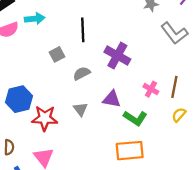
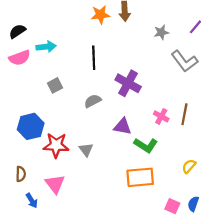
gray square: (57, 54) -> (55, 85), moved
gray triangle: (80, 109) -> (86, 150), moved
yellow semicircle: (179, 115) -> (189, 166), moved

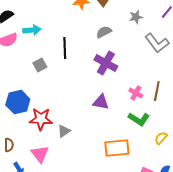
black line: (94, 58) -> (65, 48), moved
gray semicircle: (93, 101) -> (104, 32), moved
green L-shape: (146, 145) -> (139, 119), moved
gray triangle: (86, 150) -> (64, 131), moved, turned 32

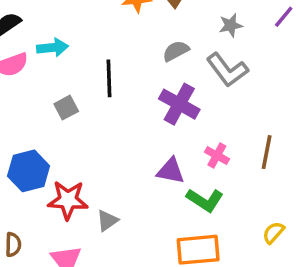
gray L-shape: (157, 43) -> (227, 70), moved
pink cross: (136, 93) -> (217, 155), moved
green L-shape: (139, 119) -> (205, 200), moved

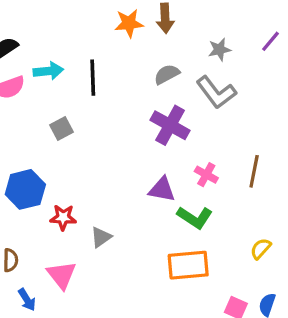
black line: (109, 78) -> (93, 78), moved
red star: (68, 200) -> (63, 217), size x0.7

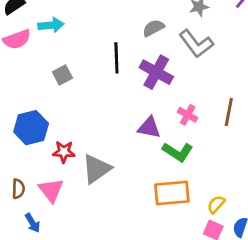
black line: (93, 78) -> (116, 58), moved
gray triangle: (101, 237) -> (97, 169), size x1.6
yellow semicircle: (261, 249) -> (216, 204), moved
pink triangle: (61, 275) -> (51, 190), moved

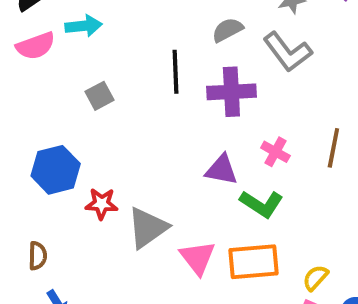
purple cross: (156, 72) -> (231, 92), turned -32
pink triangle: (51, 190) -> (197, 258), moved

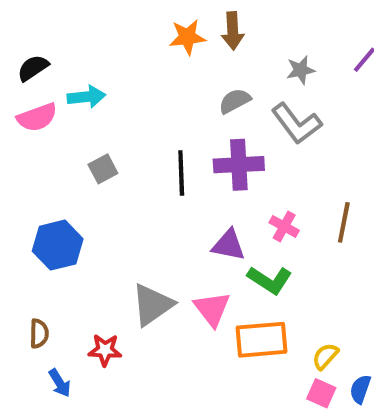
black line: (176, 72) -> (181, 173), moved
red star: (102, 204) -> (105, 350), moved
pink triangle: (197, 258) -> (212, 309), moved

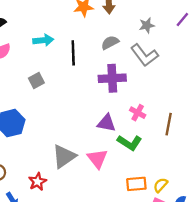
cyan arrow: (86, 97) -> (43, 40), moved
black line: (181, 173) -> (73, 53), moved
brown line: (344, 222) -> (169, 124), moved
orange rectangle: (261, 340) -> (136, 184), moved, size x0.7
red star: (105, 350) -> (38, 182), turned -30

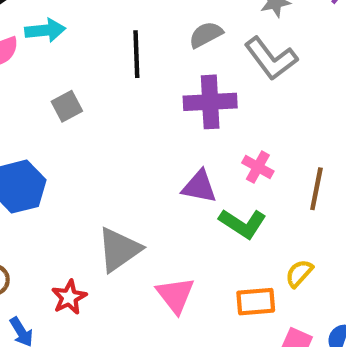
cyan arrow: (43, 40) -> (45, 30), moved
pink triangle: (97, 159) -> (175, 295), moved
yellow semicircle: (161, 185) -> (299, 273), moved

